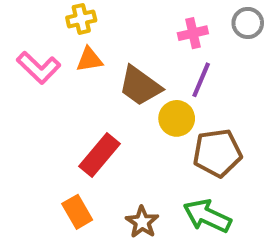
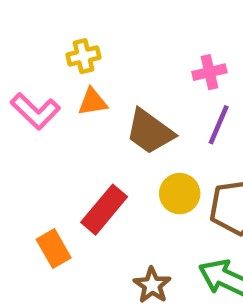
yellow circle: (177, 118) -> (180, 194), moved
orange rectangle: (77, 212) -> (54, 249), moved

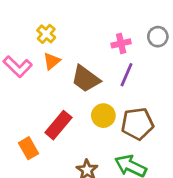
yellow cross: (83, 56) -> (46, 34), turned -36
orange triangle: (93, 102) -> (52, 61), turned -30

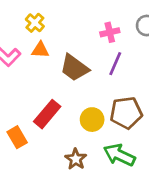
orange triangle: (52, 61) -> (40, 50), turned 42
yellow circle: (103, 116) -> (92, 120), moved

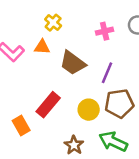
yellow cross: (35, 23) -> (53, 23), moved
purple line: (115, 64) -> (107, 73), moved

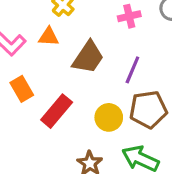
brown trapezoid: (73, 63) -> (88, 57), turned -92
orange rectangle: (21, 126) -> (22, 89), moved

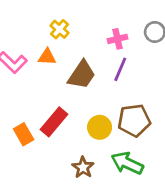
purple line: (132, 70) -> (120, 69), moved
orange rectangle: (22, 89) -> (24, 134), moved

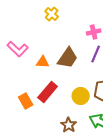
yellow cross: (59, 29) -> (52, 14), moved
orange triangle: (47, 57) -> (43, 62), moved

